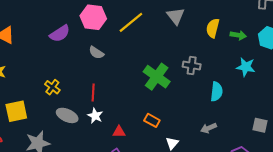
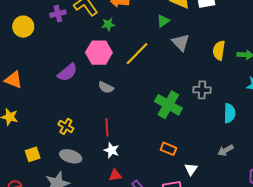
yellow square: (16, 111) -> (33, 154), size x0.7
gray ellipse: (67, 115) -> (71, 156), moved
red triangle: (119, 132) -> (115, 175), moved

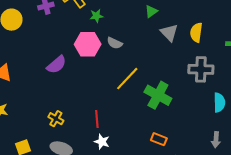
yellow semicircle: (219, 50) -> (196, 32), moved
yellow line: (137, 54) -> (127, 79), moved
gray semicircle: (106, 87) -> (115, 43), moved
gray cross: (202, 90) -> (201, 69), moved, size x1.4
gray arrow: (226, 150) -> (216, 140), turned -56

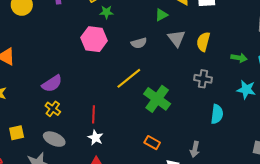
gray semicircle: (115, 43) -> (139, 43), moved, turned -49
purple semicircle: (57, 65) -> (52, 84), moved
gray cross: (201, 69) -> (203, 79), size x0.7
gray arrow: (216, 140) -> (195, 149), moved

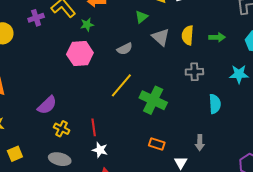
green arrow: (239, 58) -> (217, 37), moved
yellow cross: (53, 109) -> (62, 129), moved
yellow square: (17, 133) -> (15, 154), moved

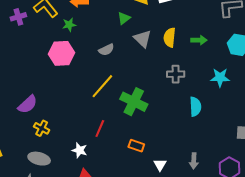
red line: (94, 127) -> (100, 129), moved, turned 30
gray arrow: (200, 143) -> (194, 161), moved

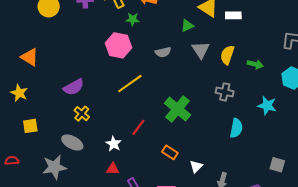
yellow line: (102, 86) -> (130, 84), moved
white triangle: (160, 165) -> (196, 166), moved

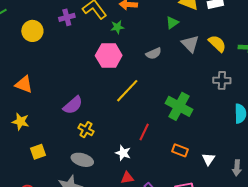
yellow semicircle: (227, 55) -> (217, 44), turned 126

